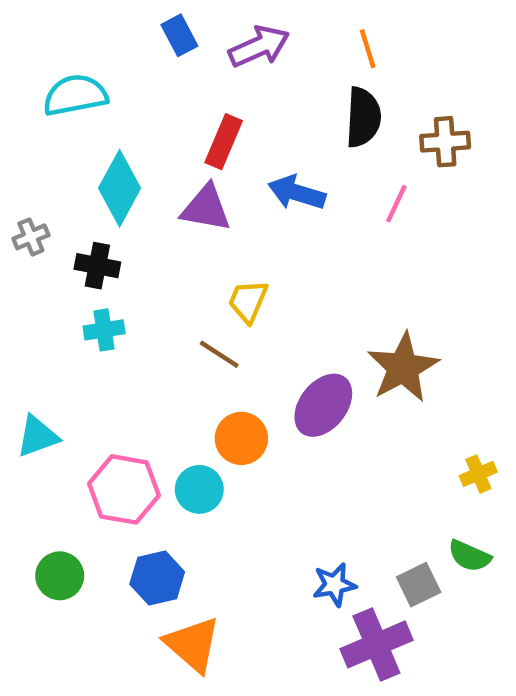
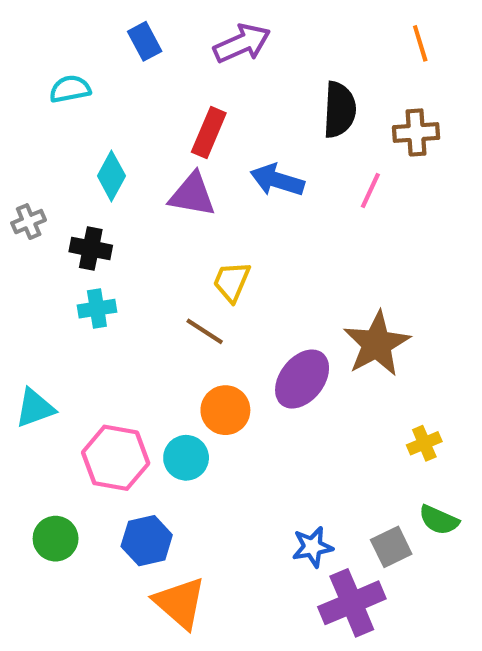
blue rectangle: (179, 35) -> (145, 41), moved
orange line: (368, 49) -> (420, 43), moved
cyan semicircle: (75, 95) -> (70, 89), size x0.7
cyan diamond: (120, 188) -> (111, 176), size x0.7
yellow cross: (478, 474) -> (424, 443), moved

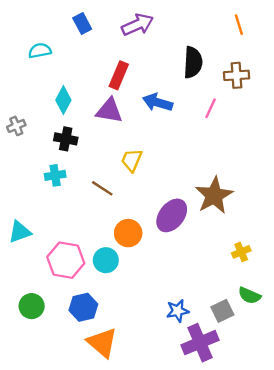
black cross: (91, 249) -> (66, 139), moved
brown line: (205, 331) -> (102, 188), moved

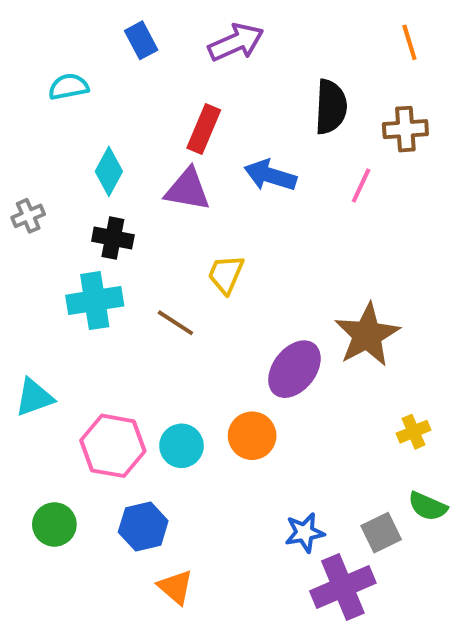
cyan cross: (55, 175) -> (95, 301), size x1.5
orange circle: (128, 233) -> (252, 436), moved
orange triangle: (102, 343) -> (175, 587), size x0.7

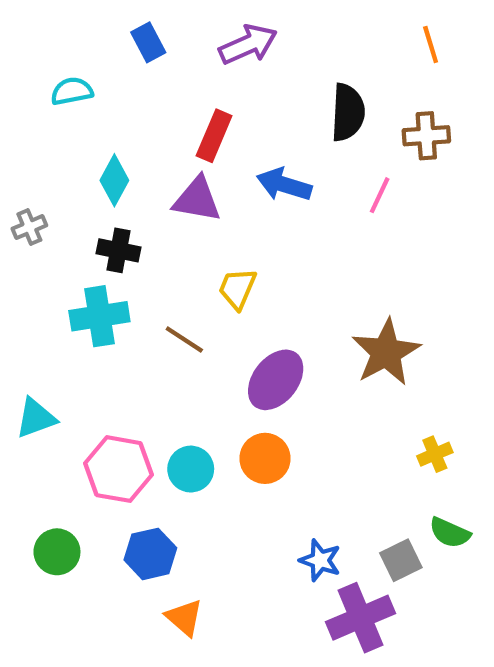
purple ellipse: (294, 369) -> (276, 380), moved
blue star: (305, 533) -> (320, 560), turned 30

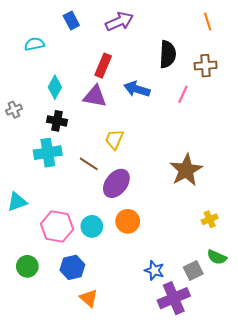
purple ellipse: (276, 380) -> (116, 183), moved

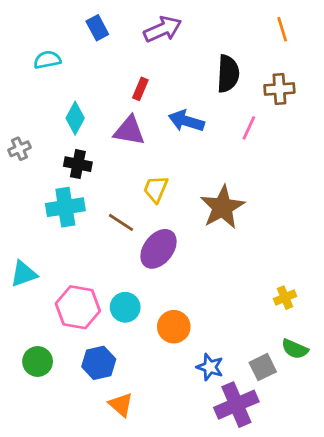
red rectangle: (103, 66) -> (140, 89), size x0.7
brown star: (186, 170) -> (222, 207), moved
orange circle: (128, 221) -> (174, 327), moved

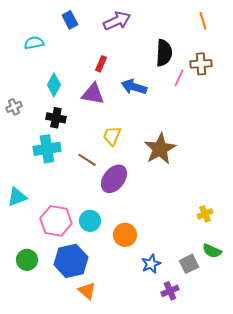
pink line: (249, 128) -> (179, 78), moved
blue hexagon: (99, 363) -> (71, 261), size x1.4
blue star: (210, 367) -> (151, 264), turned 30
purple cross: (236, 405) -> (170, 291), size x0.6

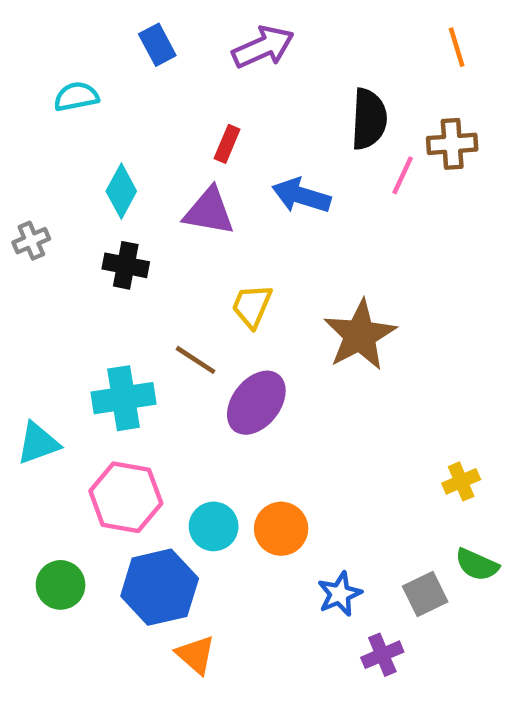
cyan cross: (47, 149) -> (124, 398), moved
cyan circle: (90, 221) -> (214, 526), moved

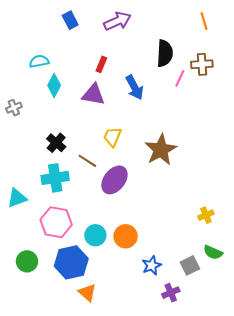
cyan semicircle: (76, 97) -> (39, 61), moved
blue arrow: (301, 196) -> (135, 87), turned -135
black cross: (126, 265) -> (56, 143), moved, turned 30

